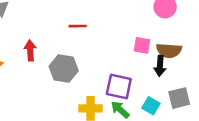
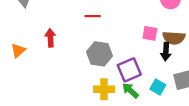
gray hexagon: (64, 69) -> (99, 54), moved
purple square: (119, 86) -> (129, 70), turned -35

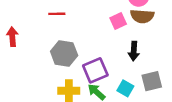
pink square: (150, 33) -> (118, 21), moved, turned -35
brown semicircle: (174, 38) -> (142, 16), moved

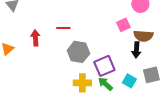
red line: (57, 14) -> (63, 28), moved
brown semicircle: (142, 16) -> (143, 36), moved

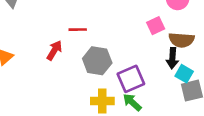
red arrow: (35, 38) -> (54, 50), moved, turned 35
cyan square: (129, 81) -> (184, 74), moved

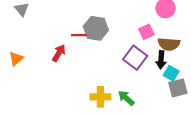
gray hexagon: (97, 61) -> (96, 28), moved
purple square: (131, 79) -> (135, 58), moved, turned -30

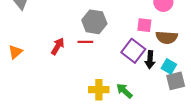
pink square: (146, 32) -> (144, 25), turned 32
red line: (79, 35) -> (85, 42), moved
black arrow: (161, 60) -> (150, 60), moved

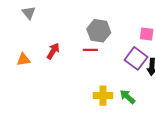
red arrow: (58, 46) -> (53, 51), moved
orange triangle: (15, 52) -> (23, 59), turned 32

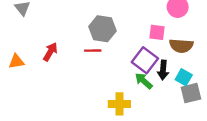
yellow cross: (103, 96) -> (119, 104), moved
green arrow: (127, 97) -> (144, 81), moved

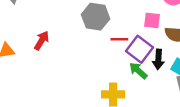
red line: (93, 51) -> (119, 39), moved

